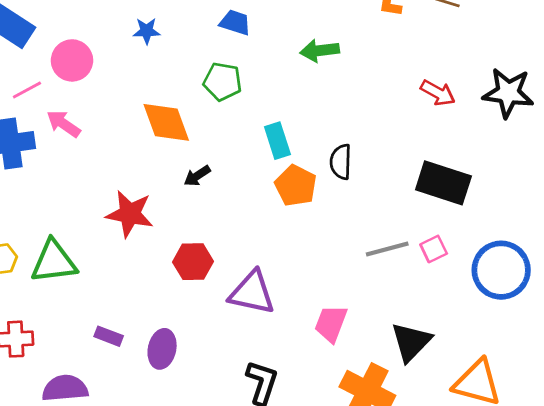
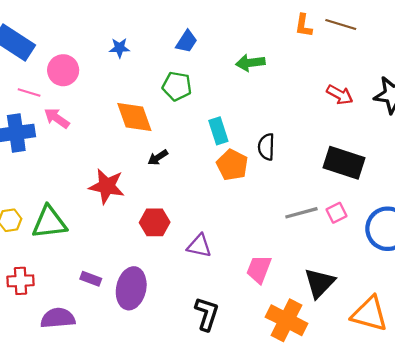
blue trapezoid: (235, 22) -> (187, 41), turned 105
pink line: (27, 90) -> (29, 93), turned 45
purple triangle: (252, 293) -> (199, 246), size x0.7
purple ellipse: (162, 349) -> (131, 288), size x1.4

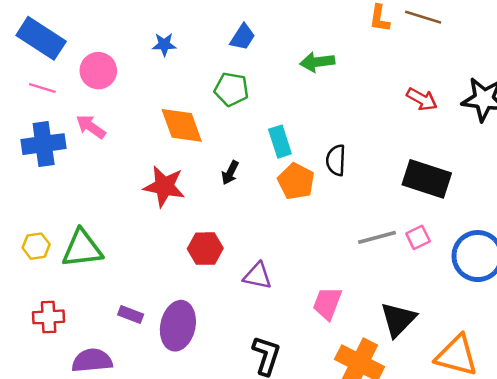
pink line: (29, 93) -> (42, 88), moved
black arrow: (158, 157) -> (230, 173), moved, turned -30
red star: (107, 186) -> (164, 186), moved

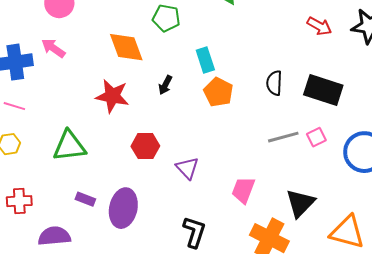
pink line: (42, 88) -> (14, 106), moved
black semicircle: (336, 160) -> (274, 83), moved
green triangle: (82, 249) -> (69, 146), moved
purple triangle: (258, 276) -> (187, 168), turned 35

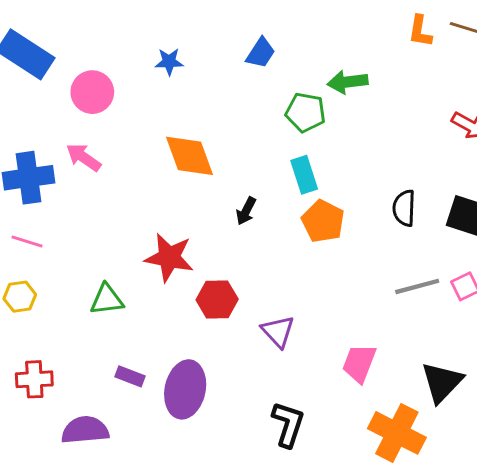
green pentagon: (166, 18) -> (306, 112), moved
red star: (112, 96) -> (169, 257), moved
green triangle: (69, 146) -> (107, 300), size x0.7

